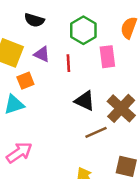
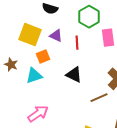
black triangle: (85, 101) -> (74, 75), moved

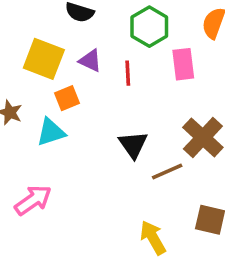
black triangle: (74, 75) -> (133, 145), moved, turned 30
pink arrow: (38, 114) -> (33, 200), moved

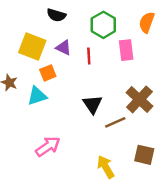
pink arrow: (33, 200) -> (48, 146), moved

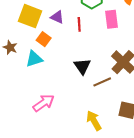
orange square: (48, 73) -> (44, 39), turned -32

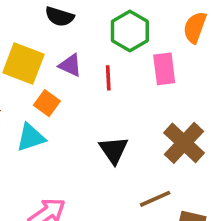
brown line: (102, 82) -> (155, 199), moved

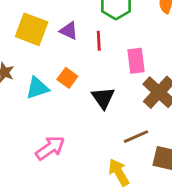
pink rectangle: (164, 69) -> (136, 61), moved
orange square: (47, 103) -> (67, 78), moved

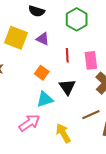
red line: (99, 41) -> (67, 55), moved
cyan triangle: (37, 88) -> (45, 99), moved
yellow arrow: (119, 172) -> (63, 133), moved

